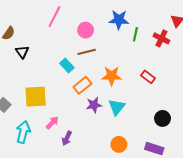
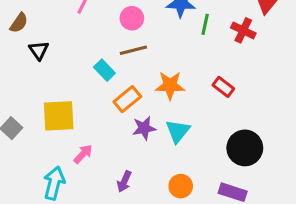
black circle: (163, 118) -> (245, 148), size x1.5
cyan arrow: (23, 132) -> (54, 183), moved
purple arrow: (67, 138) -> (124, 182), moved

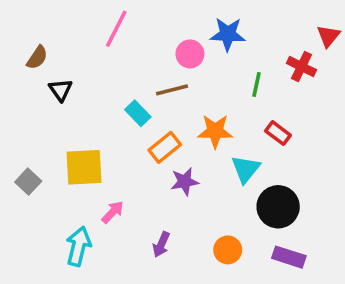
pink circle: (132, 18) -> (190, 54), moved
green line: (205, 24) -> (256, 85), moved
cyan triangle: (178, 131) -> (246, 169), moved
black circle: (245, 148) -> (278, 207), moved

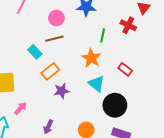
pink circle: (190, 54) -> (56, 18), moved
orange star: (215, 131) -> (91, 58), moved, turned 30
red rectangle: (278, 133) -> (125, 69), moved
cyan triangle: (246, 169) -> (96, 84), turned -30

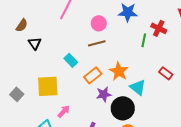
red cross: (128, 25) -> (159, 28), moved
cyan rectangle: (35, 52) -> (71, 60), moved
orange star: (91, 58) -> (119, 71), moved
black circle: (115, 105) -> (123, 108), moved

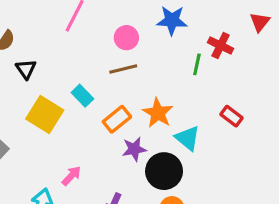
yellow square: (48, 86) -> (45, 115), moved, turned 35

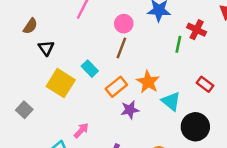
brown line: (123, 69) -> (121, 48), turned -55
black circle: (164, 171) -> (195, 127), moved

